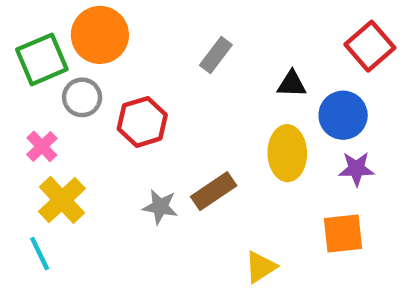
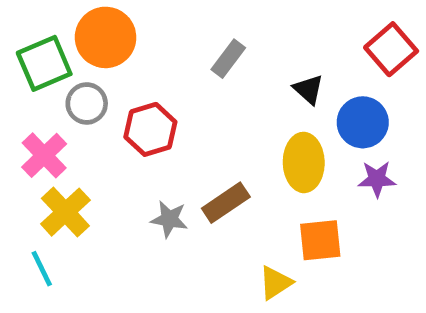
black triangle: (292, 84) -> (308, 89), turned 40
pink cross: (42, 146) -> (44, 155), size x1.4
orange square: (343, 233) -> (320, 240), moved

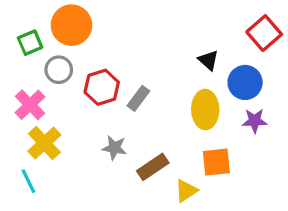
gray rectangle: (228, 59) -> (138, 98), moved
green square: (44, 63) -> (30, 43), size x0.7
brown rectangle: (226, 203) -> (153, 167), moved

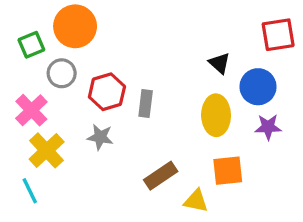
red square: (264, 33) -> (278, 35), turned 32
gray rectangle: (138, 98) -> (146, 103), turned -30
gray star: (114, 148) -> (100, 137), moved
yellow triangle: (186, 191) -> (196, 201), turned 45

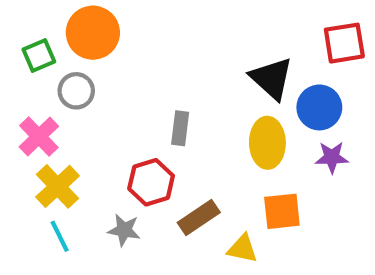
black triangle: (219, 63) -> (272, 78), size x1.6
red hexagon: (107, 92) -> (151, 182), moved
gray star: (100, 137) -> (124, 230), moved
cyan line: (30, 191) -> (60, 236), moved

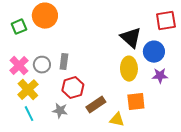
gray circle: (76, 91) -> (42, 65), moved
gray rectangle: (180, 128) -> (64, 62), moved

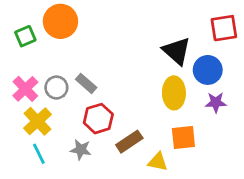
gray rectangle: (64, 62) -> (86, 83), turned -56

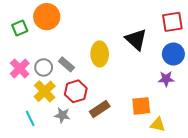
blue circle: (208, 70) -> (173, 54), moved
yellow ellipse: (174, 93) -> (100, 54), moved
yellow cross: (38, 121) -> (45, 91), moved
yellow triangle: (158, 162) -> (158, 125), moved

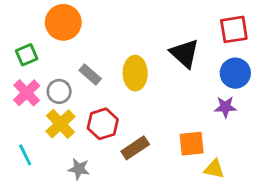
green square: (20, 28) -> (27, 55), moved
gray rectangle: (66, 64) -> (90, 75), moved
gray star: (62, 115) -> (79, 169), moved
cyan line: (30, 118) -> (25, 155), moved

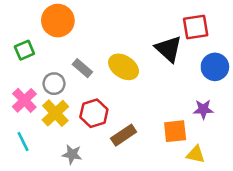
red square: (234, 29) -> (196, 27), moved
yellow ellipse: (135, 73) -> (124, 67), turned -56
pink cross: (27, 93) -> (24, 100), moved
purple star: (225, 107) -> (203, 109), moved

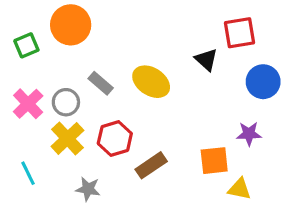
black triangle: (169, 49) -> (206, 60), size x0.7
green square: (24, 50) -> (26, 45), moved
pink cross: (24, 100) -> (28, 104), moved

